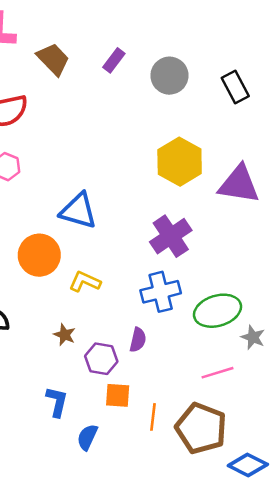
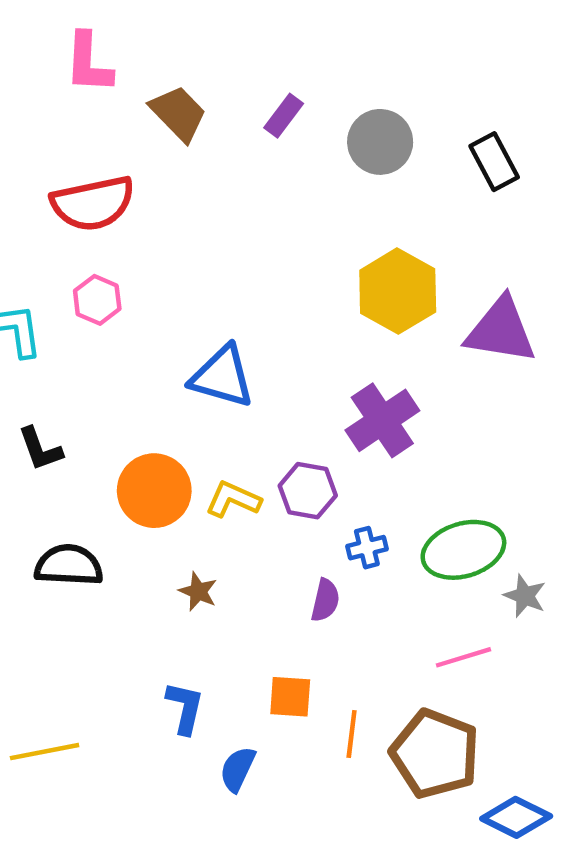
orange circle: (39, 255) -> (154, 491), moved
blue cross: (161, 292) -> (367, 548), moved, size x0.6
purple hexagon: (101, 359) -> (308, 491), moved

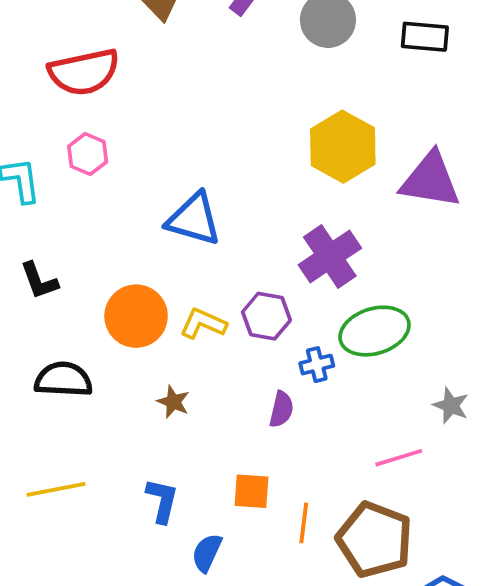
black rectangle: (494, 162) -> (425, 37), turned -57
green ellipse: (463, 550) -> (375, 331), moved
yellow line: (45, 752) -> (56, 489), moved

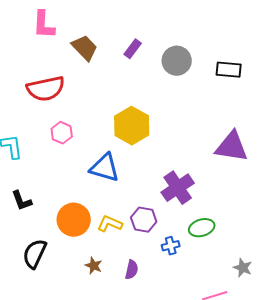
yellow hexagon: (343, 147) -> (132, 126), moved
pink hexagon: (88, 154) -> (62, 133), moved
green ellipse: (375, 331) -> (202, 228), size x0.7
black semicircle: (63, 379) -> (35, 254), turned -68
purple semicircle: (281, 409) -> (132, 270), moved

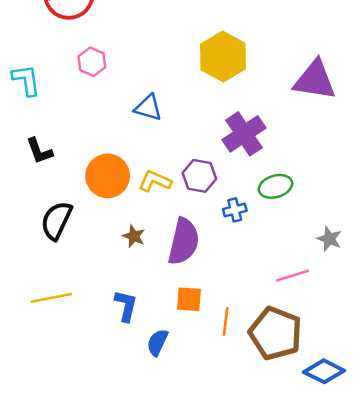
yellow hexagon: (132, 126) -> (223, 57), moved
blue triangle: (105, 168) -> (148, 108), size x0.7
purple semicircle: (132, 270) -> (184, 241), size x1.8

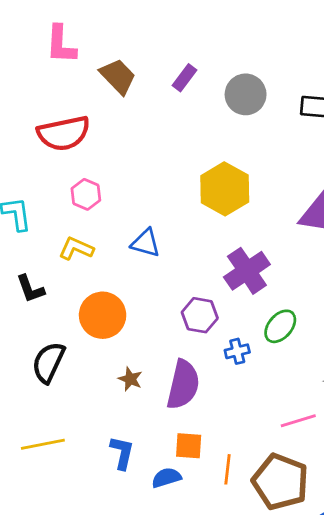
yellow L-shape: (155, 181) -> (76, 249), moved
green ellipse: (275, 186) -> (280, 326), turned -32
blue semicircle: (157, 342) -> (166, 478), moved, turned 48

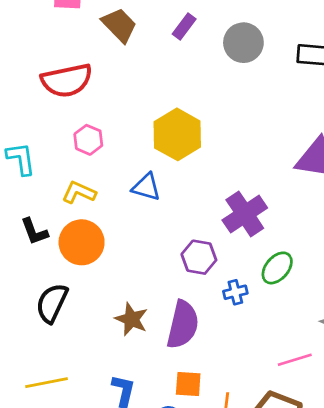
yellow hexagon: (225, 189) -> (177, 134), moved
orange circle: (103, 315) -> (82, 242), moved
brown star: (130, 379) -> (131, 319), size x1.4

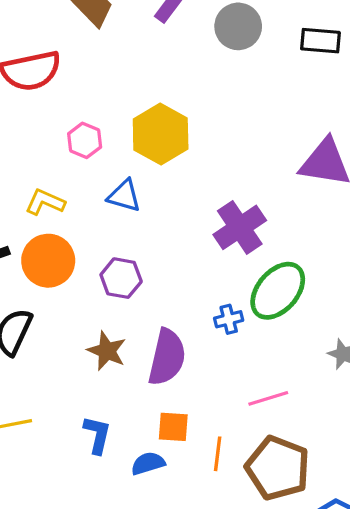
pink hexagon: (88, 140) -> (85, 140), moved
purple hexagon: (199, 257) -> (121, 278), moved
green ellipse: (277, 268) -> (278, 291), size x1.5
pink line: (295, 360) -> (268, 398), moved

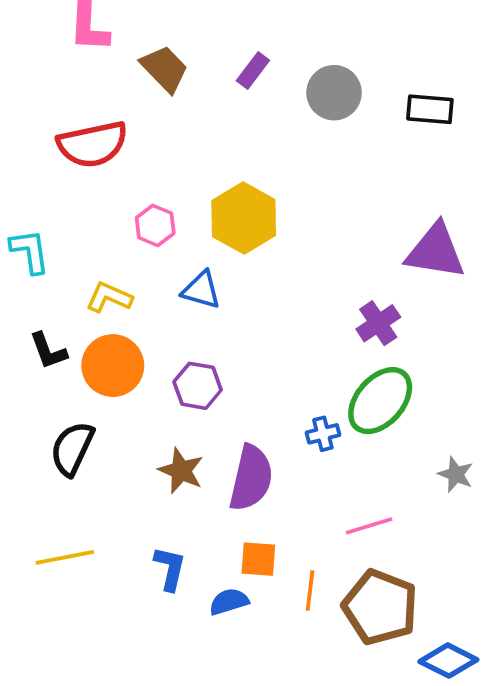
purple cross: (240, 227) -> (378, 323), moved, size x0.7

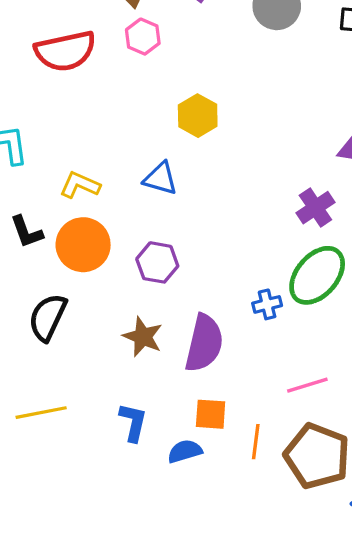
yellow hexagon: (244, 218) -> (198, 116), size x0.7
pink hexagon: (155, 225) -> (143, 37), moved

